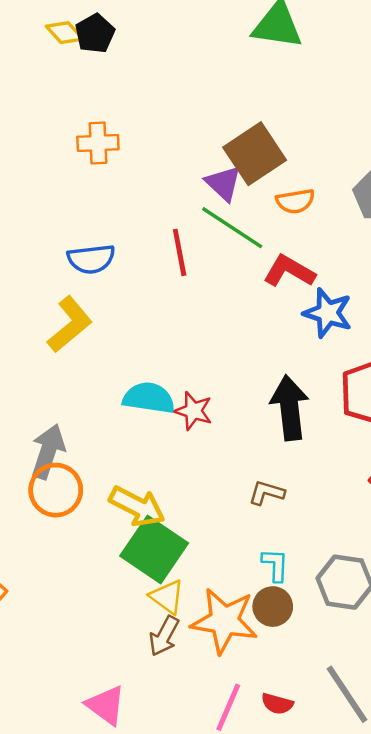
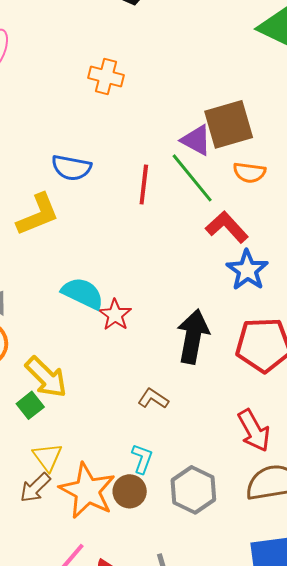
purple triangle: (223, 183) -> (196, 140), turned -32
green square: (154, 549) -> (30, 405), moved, size x0.5

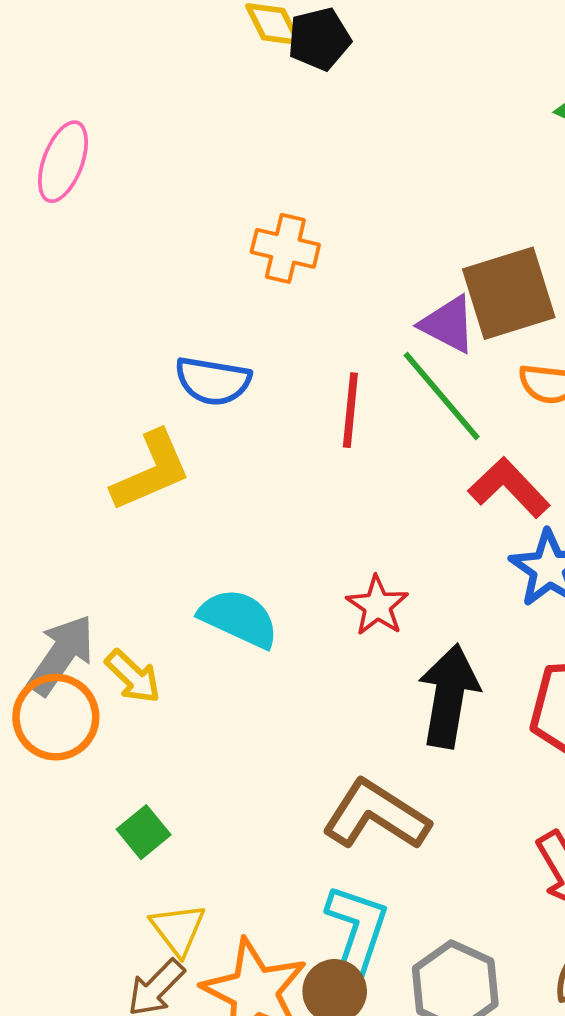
orange cross: (106, 76) -> (285, 248), moved
red star: (115, 315) -> (377, 606), moved
yellow arrow: (46, 377) -> (133, 676), moved, size x0.7
brown L-shape: (153, 399) -> (376, 815), size x1.8
cyan L-shape: (142, 459) -> (357, 929), size x1.6

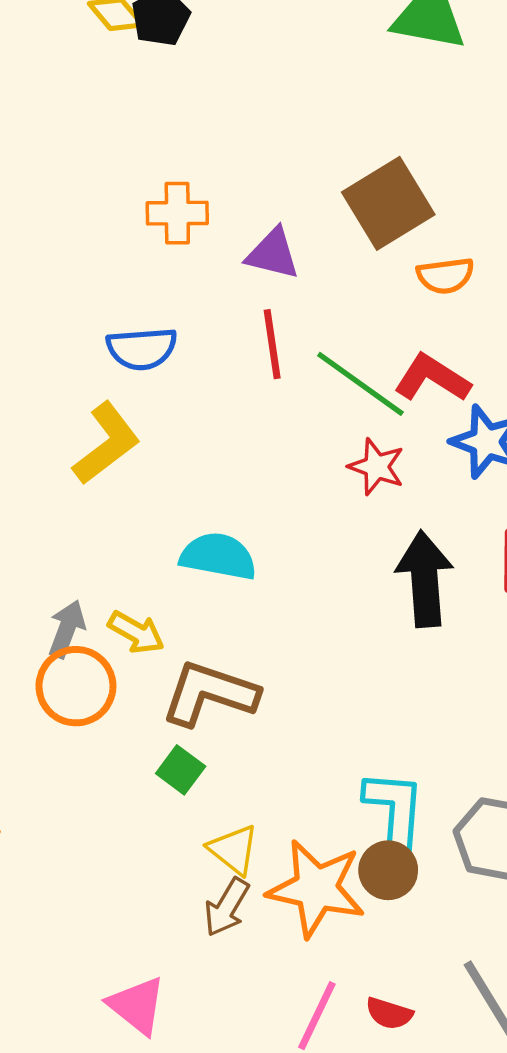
purple triangle: (448, 324) -> (273, 254), moved
green line: (442, 396) -> (360, 384), moved
red star: (377, 606) -> (376, 467), moved
gray arrow: (61, 655) -> (67, 629), size x0.7
brown L-shape: (376, 815) -> (210, 694), moved

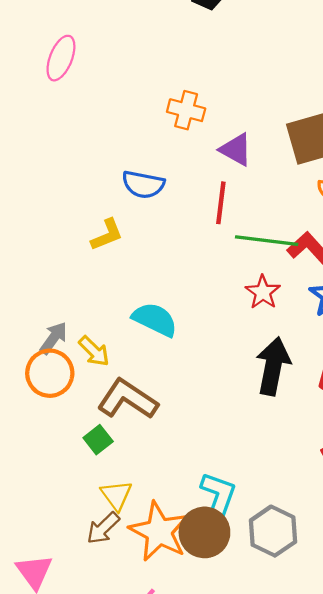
green line: (360, 384) -> (267, 241), turned -44
yellow L-shape: (106, 443) -> (107, 235), size x0.7
brown circle: (388, 870) -> (204, 532), size x1.4

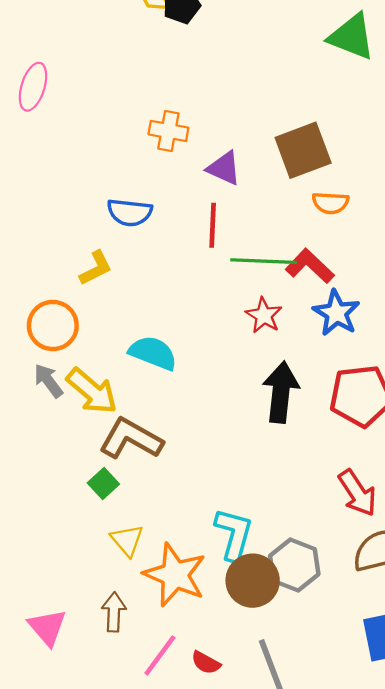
gray arrow: (54, 338) -> (48, 381), turned -68
yellow arrow: (94, 351) -> (92, 391), size x1.5
orange circle: (50, 373) -> (53, 325), moved
brown arrow: (103, 528) -> (114, 612), moved, turned 141
brown circle: (204, 532) -> (253, 581), moved

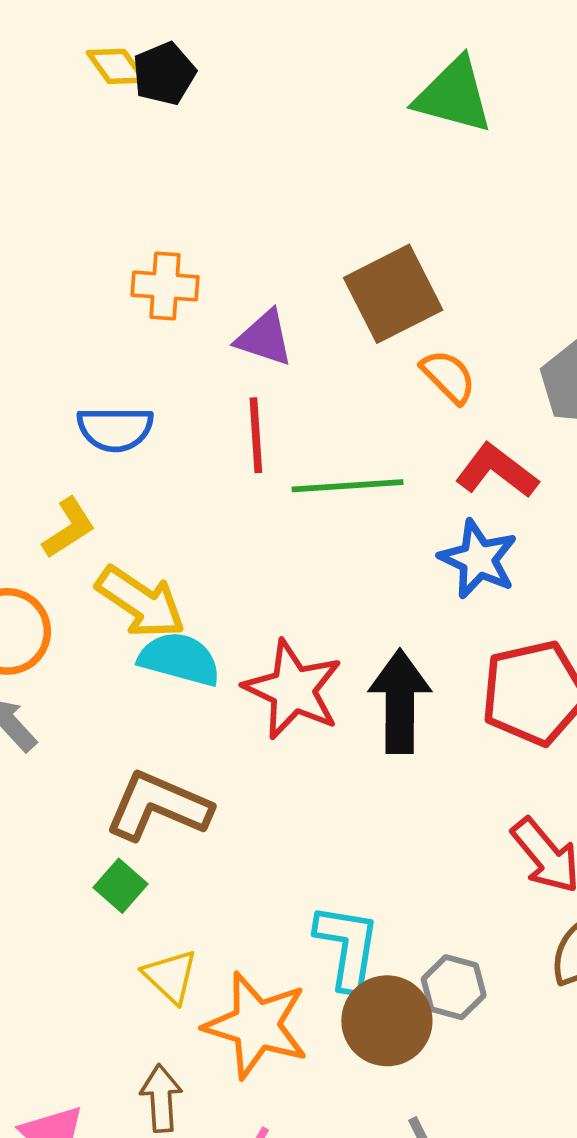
orange semicircle: (330, 203) -> (448, 376), turned -132
red L-shape: (310, 266) -> (497, 471), moved
red star: (264, 315) -> (293, 690), moved, size x1.6
yellow arrow: (92, 391) -> (141, 602), moved
gray hexagon: (294, 565) -> (454, 987), size x0.7

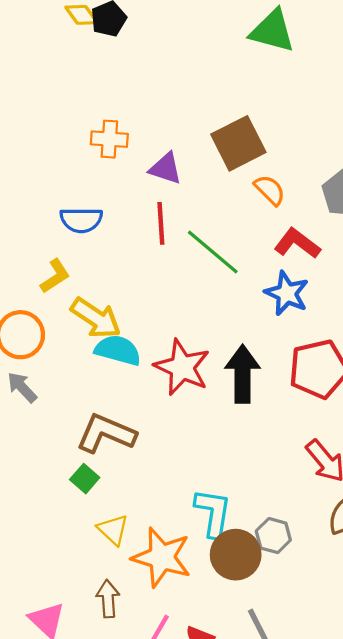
green line: (347, 486) -> (213, 252), turned 44

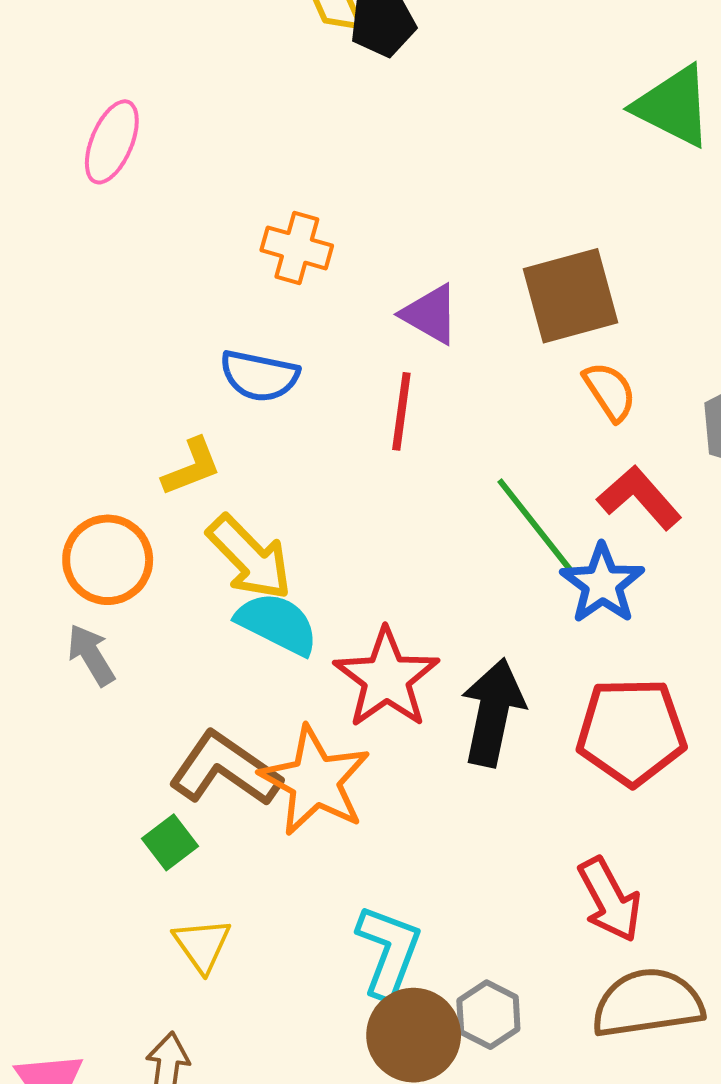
orange cross: (109, 139) -> (297, 248), moved
green line: (213, 252) -> (535, 526), moved
orange star: (162, 557) -> (315, 781), moved

